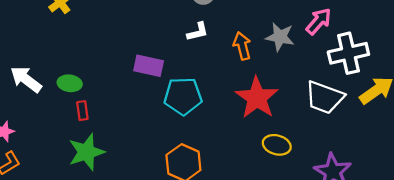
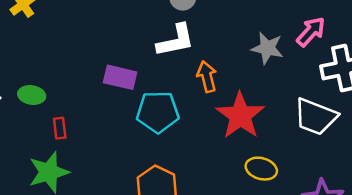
white L-shape: (198, 32) -> (176, 41), size x1.6
orange arrow: (242, 46) -> (207, 77), moved
red rectangle: (82, 111) -> (60, 128), moved

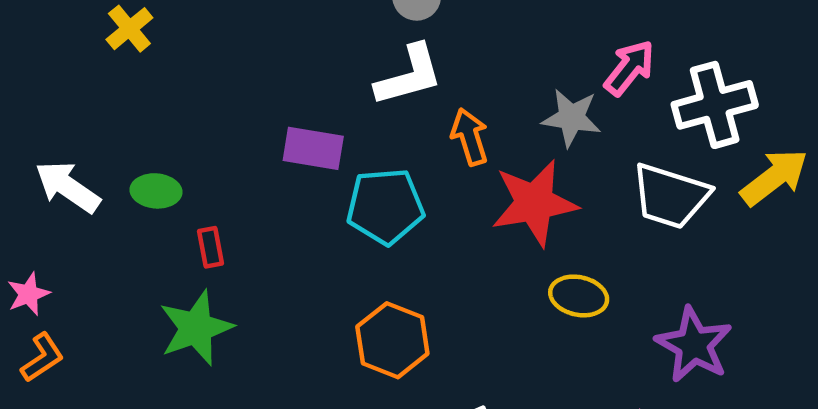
pink arrow: (311, 32) -> (629, 68), moved
gray star: (267, 48) -> (571, 118), moved
red star: (240, 116) -> (534, 203), turned 30

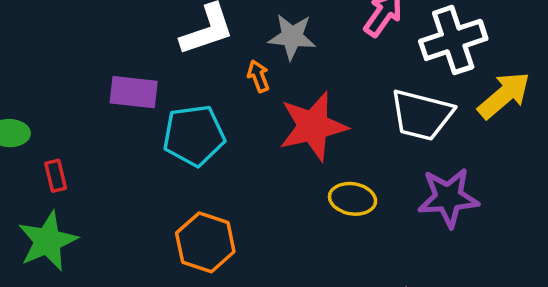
gray star: (571, 118) -> (292, 37), moved
orange arrow: (470, 137) -> (258, 76), size x0.7
purple star: (694, 345) -> (448, 198), moved, turned -30

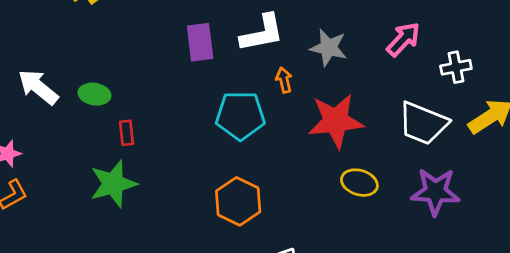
white cross: (453, 40) -> (456, 67), size x0.6
orange arrow: (258, 76) -> (284, 80), moved
purple rectangle: (134, 92) -> (200, 42), moved, turned 69

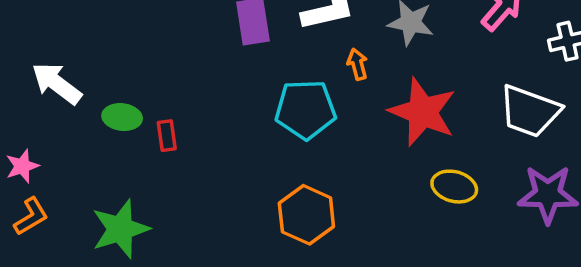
green ellipse: (94, 94) -> (122, 117), moved
red star: (336, 121) -> (423, 112), turned 30
green star: (113, 184) -> (120, 229), moved

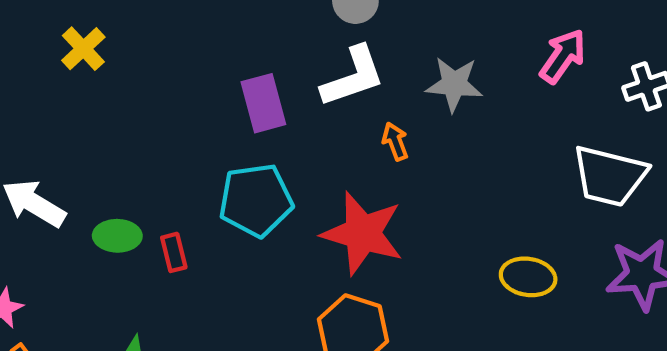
cyan pentagon: (305, 110) -> (256, 200), moved
red star: (423, 112) -> (363, 233), moved

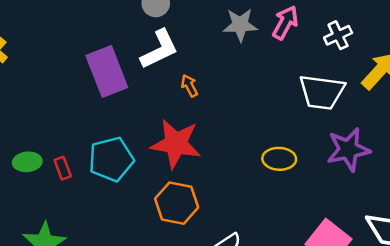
gray star: (454, 84) -> (240, 25), moved
purple rectangle: (263, 103) -> (107, 72), size x1.4
cyan pentagon: (256, 200) -> (111, 159), moved

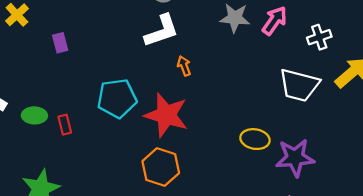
purple rectangle: (107, 72) -> (60, 43), moved, size x0.5
purple star: (348, 150) -> (295, 158), moved
cyan pentagon: (111, 159) -> (117, 98), moved

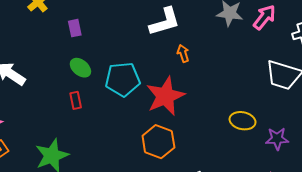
green ellipse: (34, 115) -> (80, 68), moved, turned 35
red star: (166, 115) -> (165, 96), turned 30
purple star: (295, 158) -> (277, 139), size x0.7

